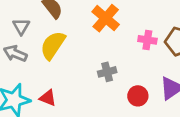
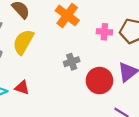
red circle: (138, 96) -> (99, 81), size x1.5

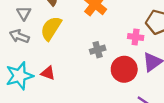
pink cross: (104, 32) -> (136, 37), moved

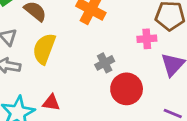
red circle: (124, 69) -> (127, 89), moved

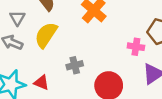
gray cross: (105, 63) -> (75, 65), moved

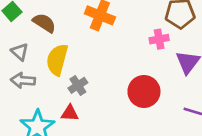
gray cross: (75, 65) -> (78, 85), moved

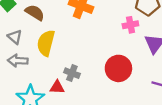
gray cross: (78, 85) -> (72, 73), moved, turned -35

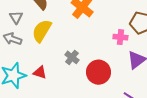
gray cross: (72, 73) -> (72, 57), moved

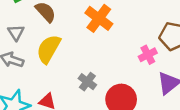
pink cross: (120, 37) -> (148, 55), turned -32

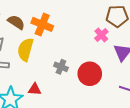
orange cross: (99, 18) -> (42, 24), moved

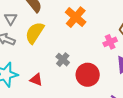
orange cross: (42, 24) -> (76, 17), moved
red triangle: (35, 89) -> (36, 80), moved

